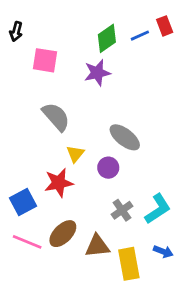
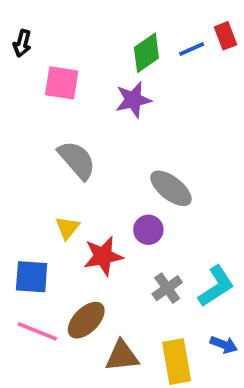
yellow triangle: (75, 154) -> (67, 228), moved
red star: (59, 183) -> (103, 256), moved
blue square: (23, 202) -> (32, 277), turned 32
brown triangle: (97, 246) -> (122, 356), moved

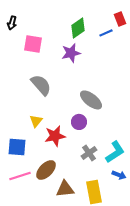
blue line: (192, 49) -> (106, 33), moved
pink line: (37, 331) -> (20, 176), turned -40
blue arrow: (224, 345) -> (119, 175), moved

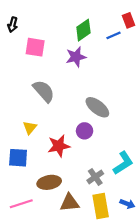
yellow triangle: (36, 121) -> (30, 128), moved
gray cross: (89, 153) -> (95, 177), moved
brown ellipse: (46, 170) -> (49, 182), turned 35
blue arrow: (119, 175) -> (127, 204), moved
pink line: (20, 176) -> (21, 204), moved

